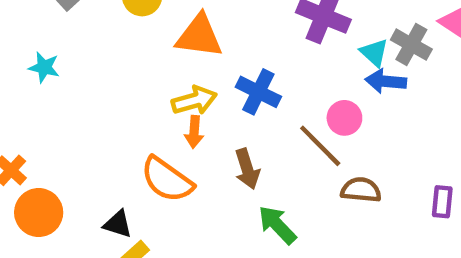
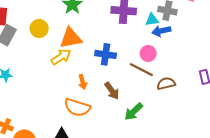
cyan triangle: (374, 53) -> (152, 20), turned -32
yellow arrow: (194, 100) -> (61, 57), moved
green arrow: (277, 225) -> (134, 112), turned -72

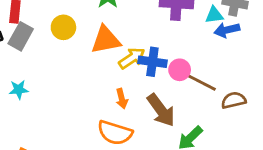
pink circle: (148, 53) -> (180, 70), moved
yellow arrow: (61, 57) -> (132, 58), moved
brown arrow: (112, 91) -> (161, 110), size x1.4

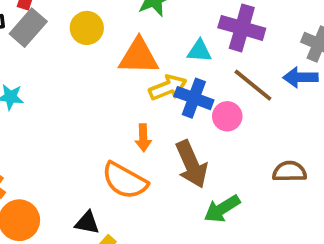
cyan triangle: (214, 15) -> (199, 51), moved
brown line: (200, 82) -> (253, 85), moved

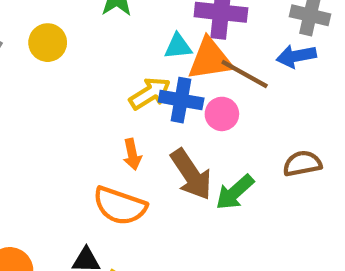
orange triangle: (139, 56) -> (210, 59), moved
green arrow: (222, 209) -> (235, 192), moved

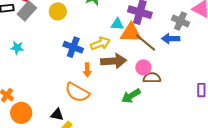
blue cross: (181, 100) -> (73, 47), moved
pink circle: (222, 114) -> (143, 67), moved
brown semicircle: (302, 164) -> (152, 78), moved
brown arrow: (191, 174) -> (114, 61), moved, turned -70

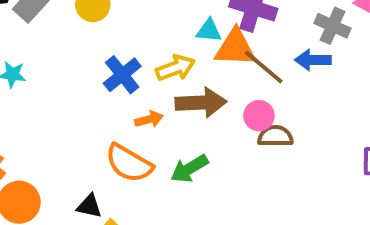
blue cross: (73, 47) -> (122, 75), turned 30
orange arrow: (87, 70) -> (149, 119), turned -104
green arrow: (131, 96) -> (189, 169), moved

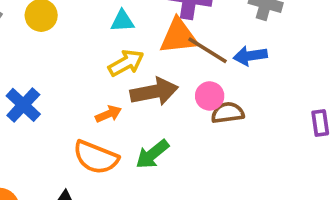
cyan triangle: (209, 31) -> (122, 21), moved
blue arrow: (313, 60) -> (250, 56), moved
blue cross: (122, 75) -> (23, 105), moved

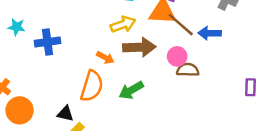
blue cross: (23, 105) -> (48, 42), turned 30
orange arrow: (108, 114) -> (105, 58), turned 42
orange semicircle: (96, 157) -> (92, 86), turned -104

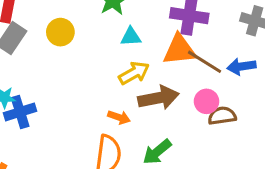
blue cross: (48, 42) -> (20, 112), moved

